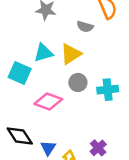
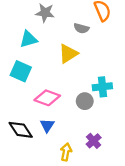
cyan triangle: (43, 53) -> (28, 39), moved
gray circle: (78, 82) -> (85, 101), moved
blue triangle: (48, 148) -> (47, 125), moved

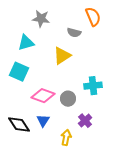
gray circle: (85, 101) -> (68, 99), moved
purple cross: (94, 141) -> (85, 121), moved
yellow arrow: (66, 152) -> (66, 138), moved

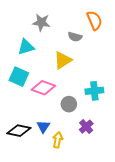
pink diamond: (43, 96) -> (43, 88), moved
black diamond: (19, 125) -> (19, 131), turned -45
yellow arrow: (66, 138) -> (58, 140), moved

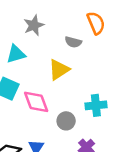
gray star: (41, 22) -> (34, 25), turned -30
pink diamond: (43, 88) -> (36, 102), turned 50

